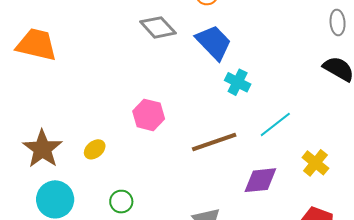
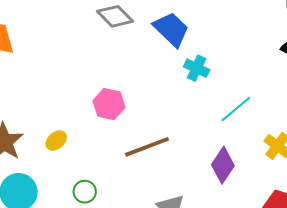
brown line: (214, 142) -> (147, 147), moved
purple diamond: (260, 180) -> (223, 165), turned -48

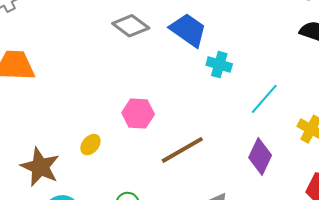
yellow ellipse: (56, 141) -> (90, 145), moved

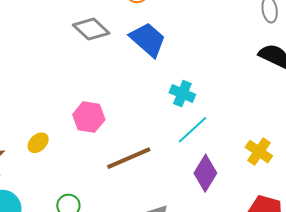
cyan cross: (219, 65) -> (182, 94), moved
cyan line: (264, 99) -> (192, 130), moved

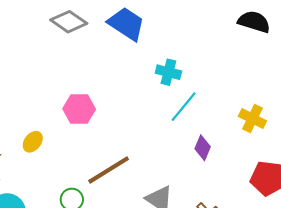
brown line: (129, 158) -> (109, 170), moved
purple diamond: (205, 173) -> (203, 148), size x0.7

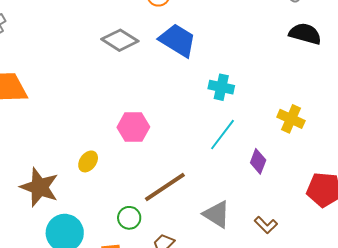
cyan line: (184, 107) -> (223, 135), moved
yellow cross: (253, 119) -> (291, 119), moved

